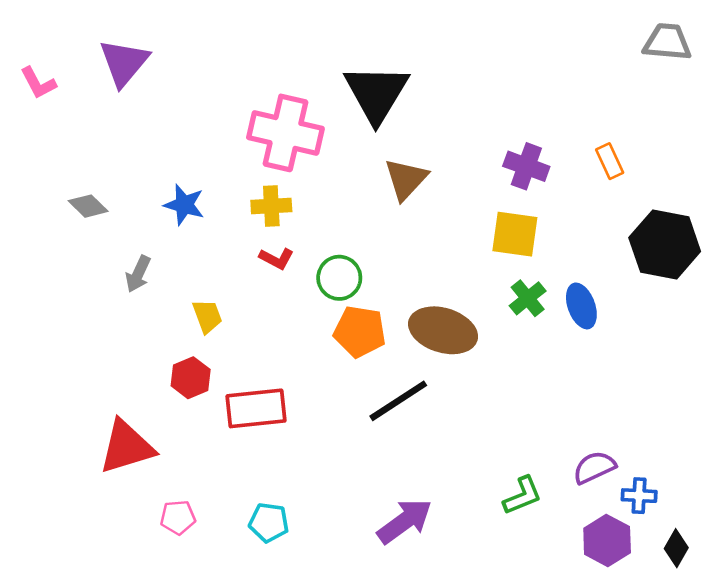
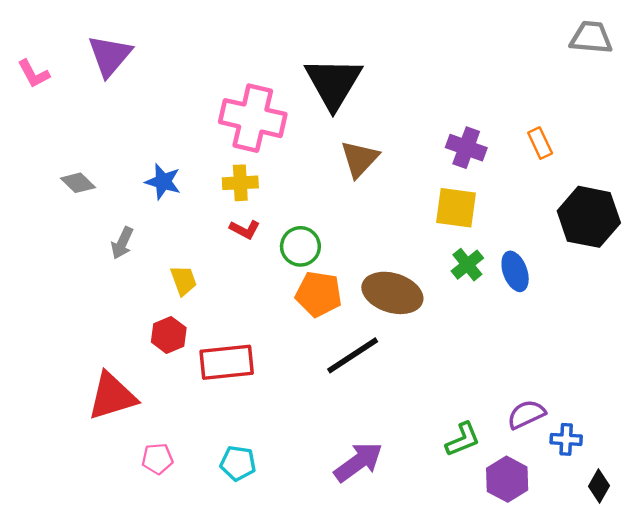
purple hexagon: (607, 540) -> (507, 479), moved

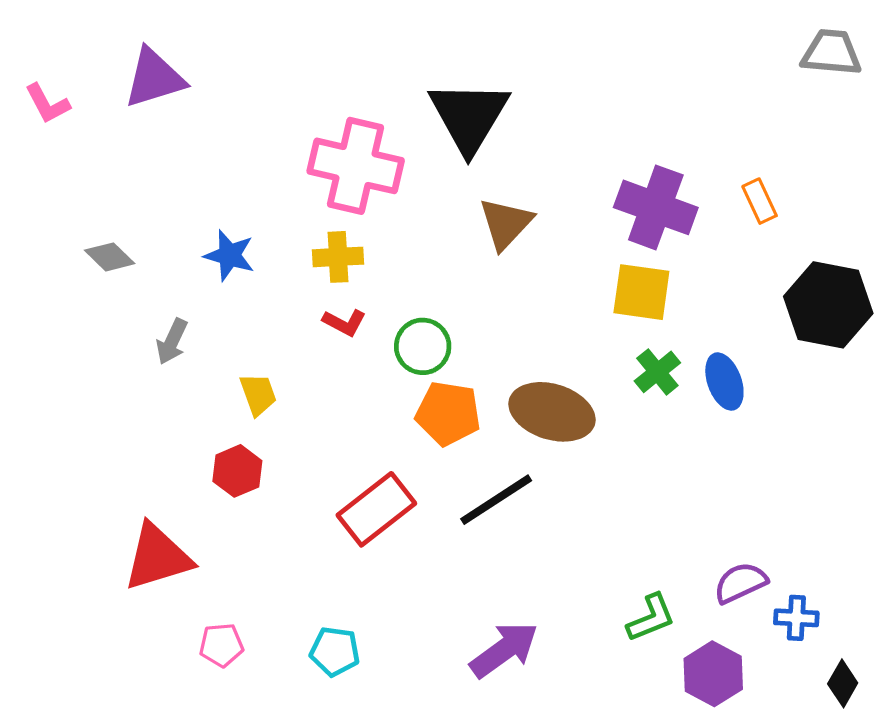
purple triangle: (110, 56) -> (154, 78), turned 33
purple cross: (466, 148) -> (656, 207), size x1.4
red rectangle: (227, 362) -> (376, 509), moved, turned -32

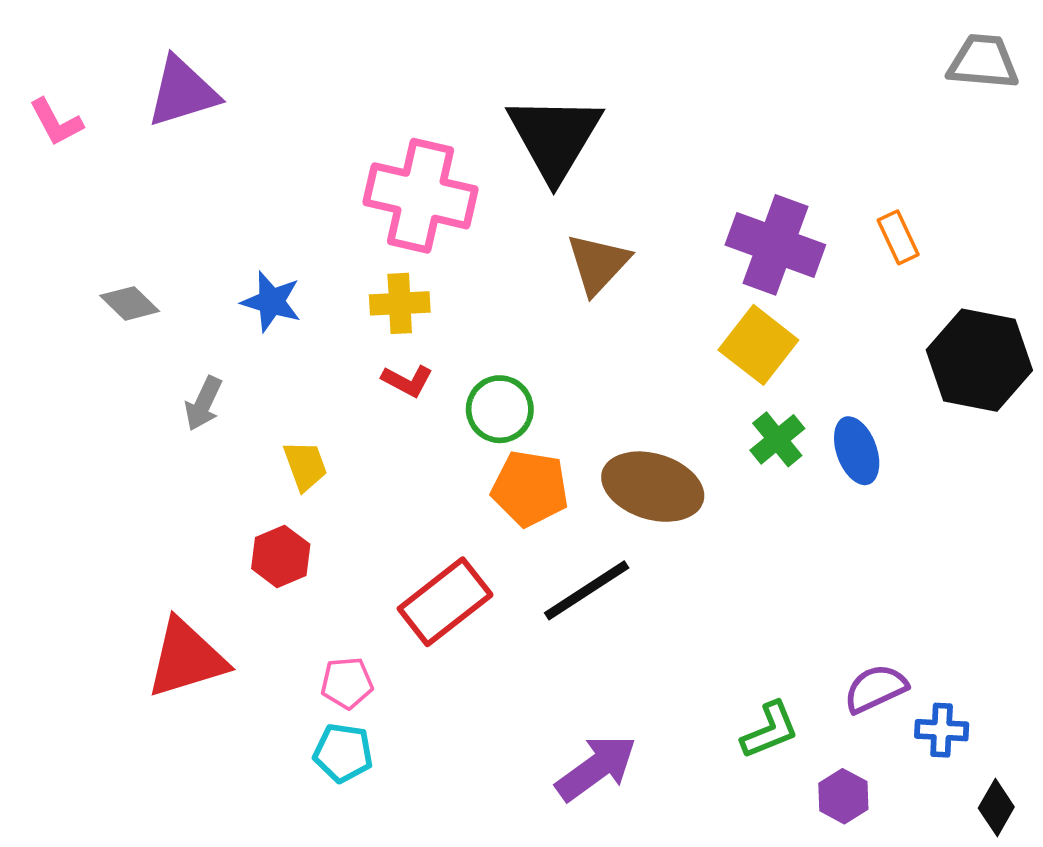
yellow square: (641, 292) -> (758, 345), turned 30
pink pentagon: (221, 645) -> (347, 683), moved
cyan pentagon: (335, 651) -> (343, 753), moved
purple hexagon: (713, 674) -> (843, 796), size x0.7

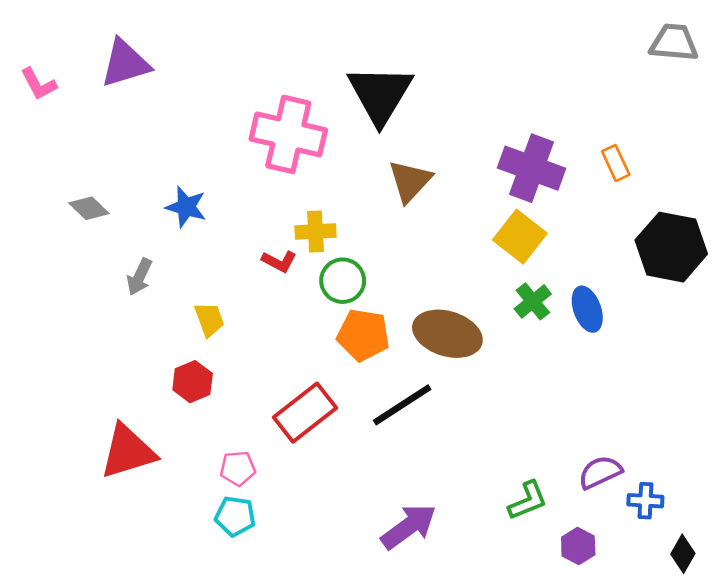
yellow cross: (400, 303) -> (315, 232), moved

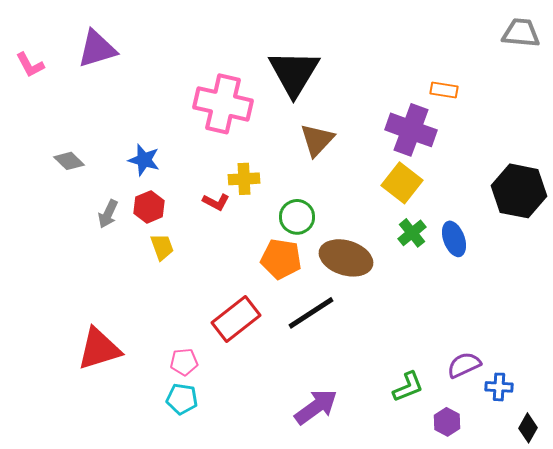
orange rectangle: (616, 163) -> (444, 90), moved, turned -56
green circle: (343, 281) -> (297, 217), moved
red hexagon: (193, 382) -> (149, 207), moved

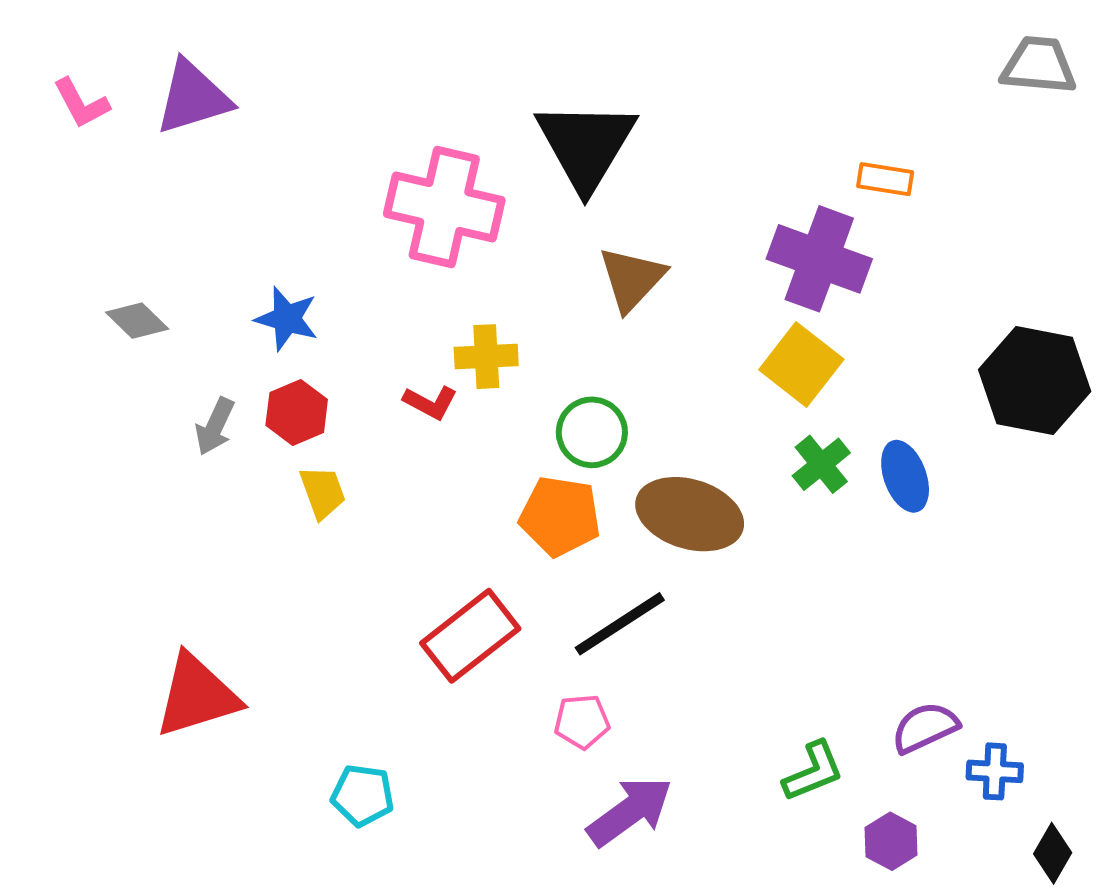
pink L-shape: (30, 65) -> (81, 103), moved
pink pentagon: (184, 362) -> (582, 722), moved

